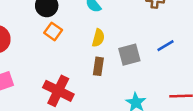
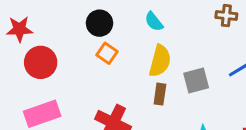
yellow semicircle: (98, 38) -> (160, 61), size x1.5

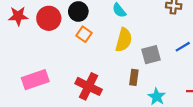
red circle: (41, 62) -> (49, 18), moved
brown rectangle: (160, 94) -> (134, 77), moved

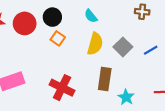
gray square: (151, 55) -> (123, 47), moved, turned -30
brown rectangle: (134, 77) -> (105, 79), size x1.5

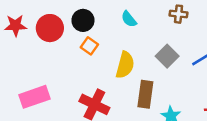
brown cross: (142, 12) -> (179, 14), moved
yellow semicircle: (95, 44) -> (125, 65), moved

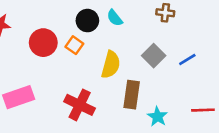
black circle: (83, 20) -> (87, 21), moved
red circle: (50, 28) -> (43, 43), moved

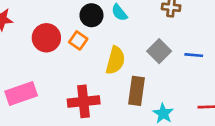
blue line: (187, 59) -> (194, 55), turned 36
red cross: (80, 105) -> (84, 101), turned -32

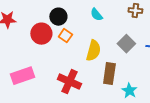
black circle: (91, 15) -> (58, 17), moved
red cross: (84, 101) -> (69, 82), turned 30

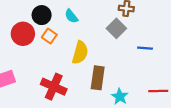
cyan semicircle: (96, 15) -> (71, 16), moved
gray square: (126, 44) -> (116, 28), moved

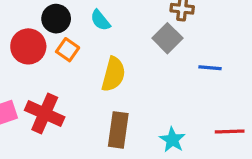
brown rectangle: (98, 78) -> (118, 130), moved
red cross: (54, 87) -> (45, 114), moved

